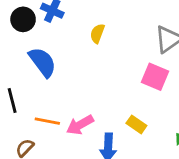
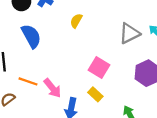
pink square: (155, 77) -> (99, 68), moved
pink arrow: (80, 125) -> (52, 88), turned -108

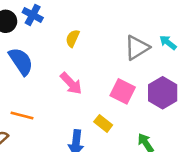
pink square: (99, 68) -> (123, 91), moved
pink arrow: (52, 88) -> (71, 83), moved

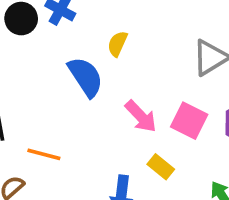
blue semicircle: (21, 61) -> (86, 77), moved
pink arrow: (71, 83) -> (141, 116), moved

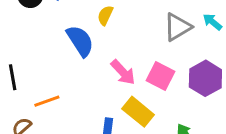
orange line: (44, 154) -> (47, 101), turned -35
yellow rectangle: (161, 167) -> (138, 112), size x1.5

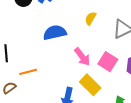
yellow semicircle: (105, 15) -> (91, 18), moved
blue semicircle: (80, 41) -> (55, 33), turned -75

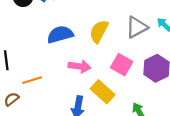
yellow semicircle: (91, 18) -> (99, 31), moved, size x1.5
pink arrow: (82, 57) -> (80, 66), moved, turned -42

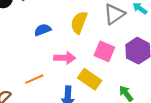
blue semicircle: (60, 34) -> (43, 30), size x0.7
orange line: (32, 80) -> (34, 79), moved

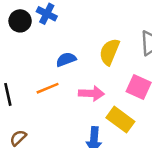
orange line: (34, 79) -> (48, 88), moved

